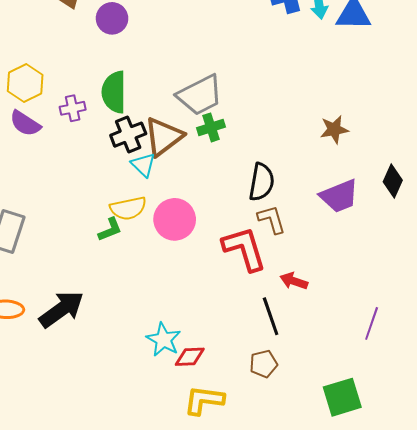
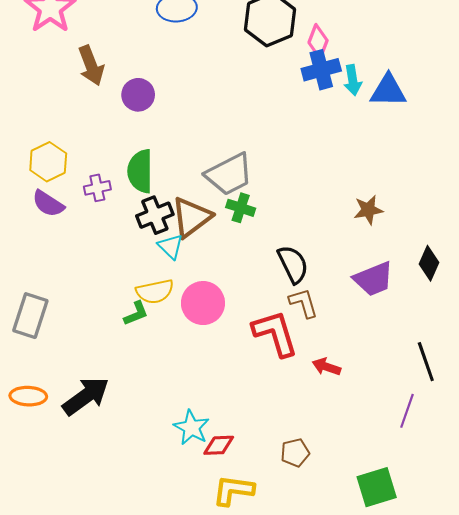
green cross: (211, 127) -> (241, 208), turned 36
black semicircle: (261, 182) -> (293, 264), turned -36
black line: (271, 316) -> (426, 362), moved

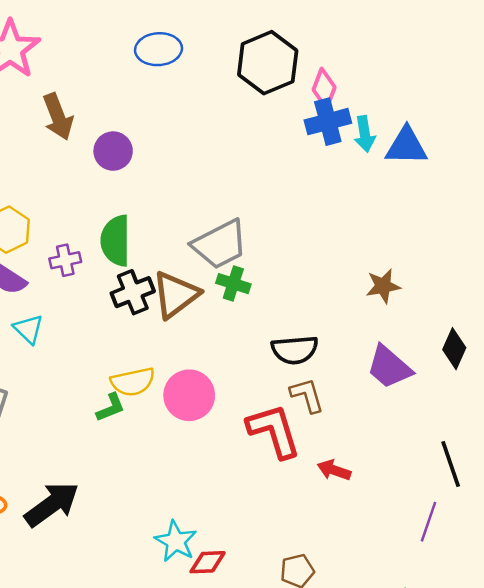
cyan triangle: (171, 247) -> (28, 329), moved
black semicircle: (293, 264) -> (295, 350), turned 111
purple trapezoid: (374, 279) -> (389, 367), turned 63

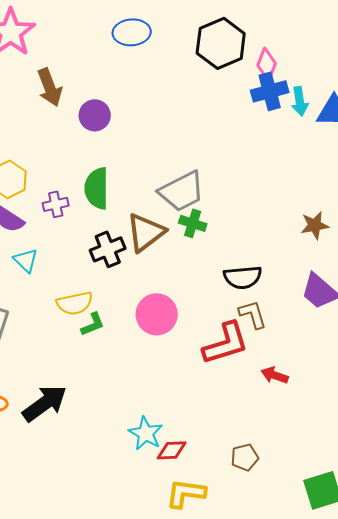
black cross: (133, 292) -> (108, 249), moved
yellow semicircle: (133, 382) -> (75, 303), moved
red L-shape: (274, 431) -> (226, 343), turned 90

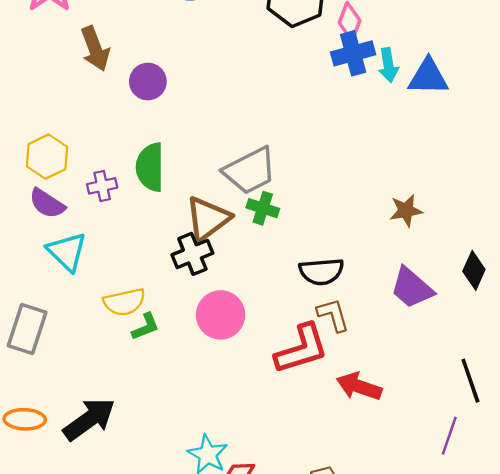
black cross: (108, 249) -> (192, 254), moved
cyan triangle: (26, 260) -> (67, 252), size x1.4
red arrow: (275, 375) -> (359, 386), size x1.4

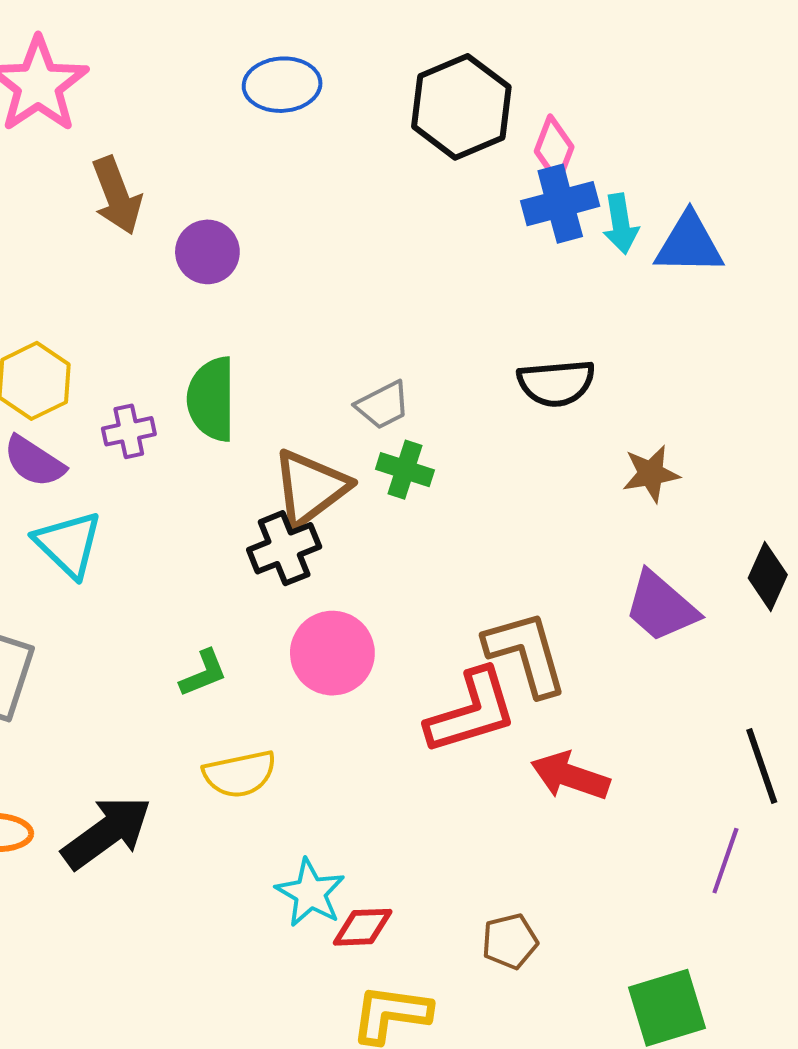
gray trapezoid: (250, 171) -> (383, 405), size x0.6
black semicircle: (321, 272) -> (556, 383), moved
yellow semicircle: (124, 302) -> (240, 774), moved
brown L-shape: (333, 315) -> (526, 653), size x1.5

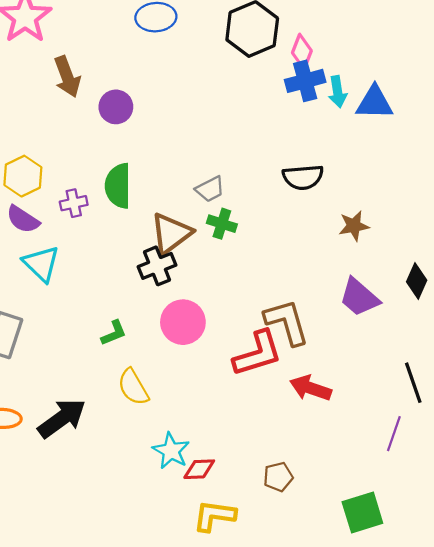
yellow semicircle: (240, 774) -> (133, 387), turned 72

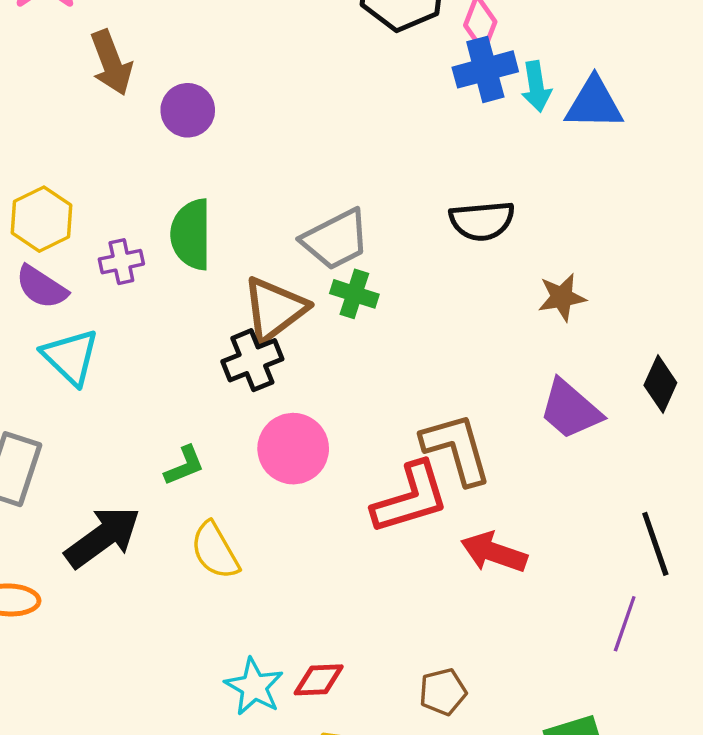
gray trapezoid: (210, 189) -> (336, 239), size x1.5
black arrow: (62, 418) -> (103, 537), moved
cyan star: (171, 451) -> (254, 687), moved

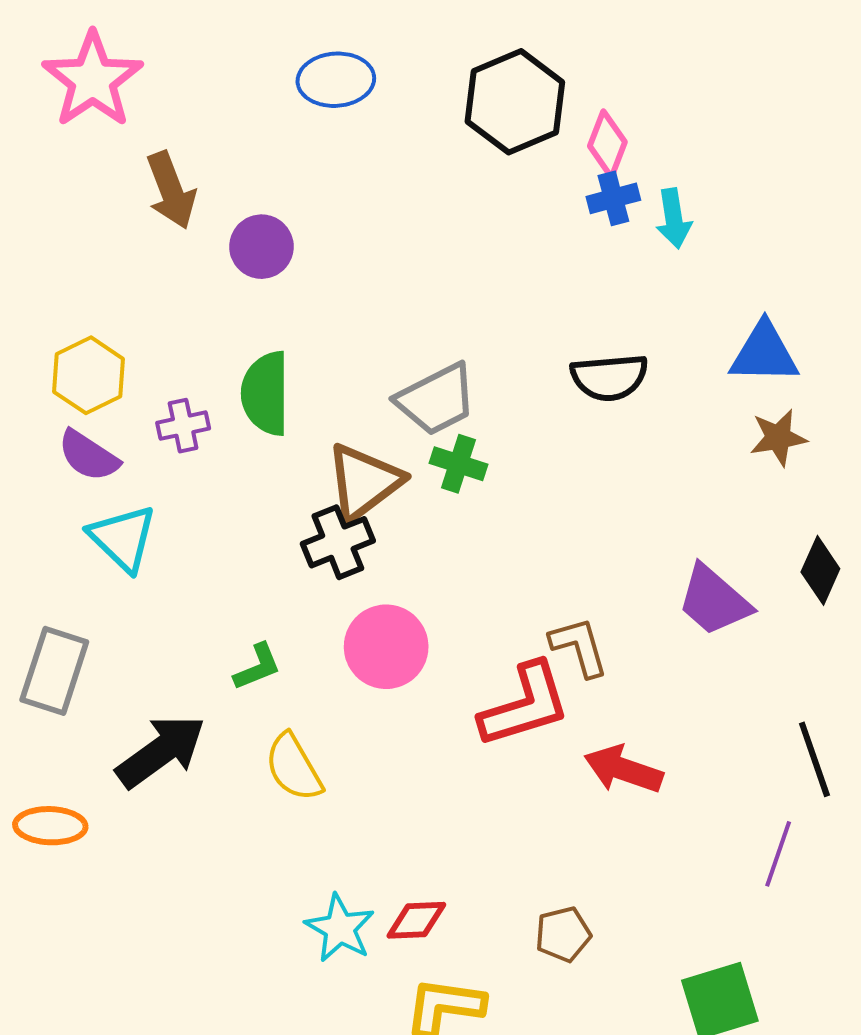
blue cross: (485, 69) -> (613, 198), size x0.7
blue triangle: (594, 103) -> (764, 353), moved
brown star: (562, 297) -> (778, 438), moved
brown L-shape: (456, 449) -> (579, 647), size x0.7

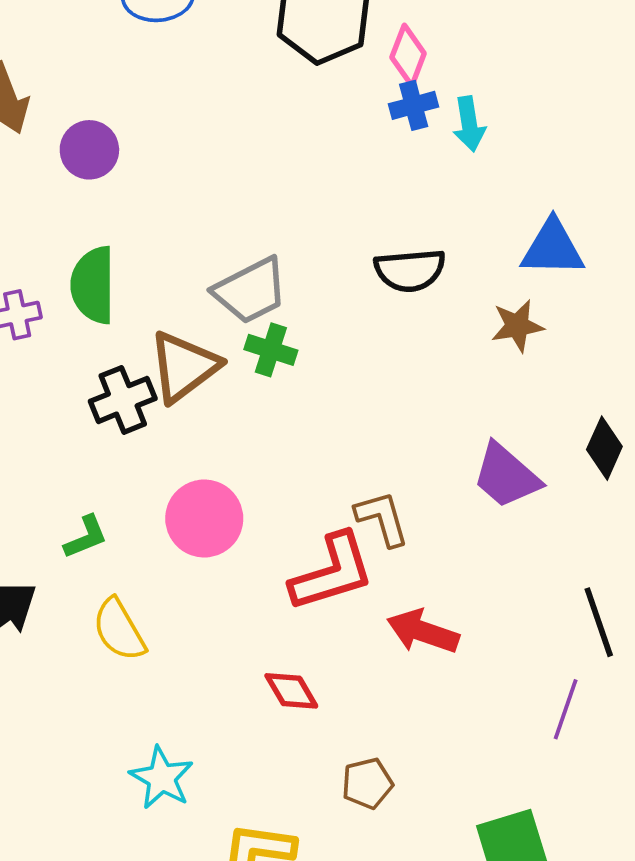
brown star: (778, 438) -> (517, 326), moved
black cross: (338, 542) -> (123, 400), moved
red diamond: (416, 920) -> (291, 691), moved, turned 62

